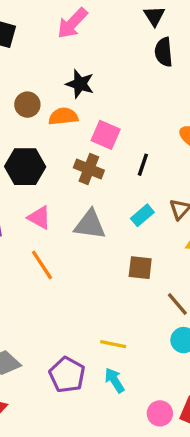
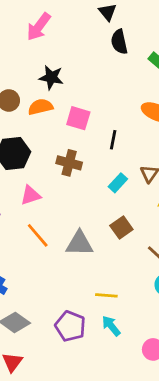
brown cross: (89, 169) -> (69, 163), moved
pink triangle: (39, 218) -> (30, 195), turned -40
gray triangle: (90, 225) -> (79, 243), moved
brown square: (140, 268) -> (121, 228), turned -35

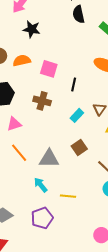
black star: (51, 77) -> (32, 29), moved
purple pentagon: (70, 326) -> (42, 218), turned 30
cyan arrow: (111, 326) -> (41, 185), moved

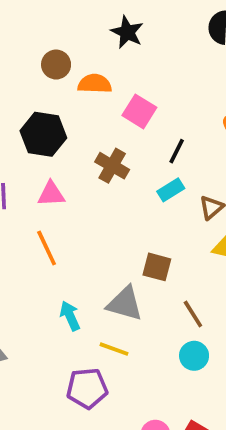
cyan rectangle: (77, 115) -> (171, 190), moved
brown square: (79, 148) -> (157, 267), turned 35
gray triangle: (49, 159) -> (125, 304), moved
purple pentagon: (42, 218) -> (87, 388), moved

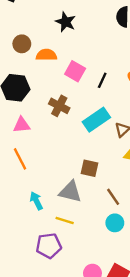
black line: (177, 151) -> (102, 80), moved
cyan rectangle: (171, 190) -> (96, 120), size x1.6

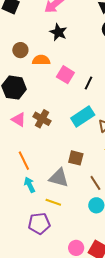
brown cross: (59, 106) -> (42, 119), moved
pink triangle: (22, 125) -> (19, 120), turned 35
orange line: (20, 159) -> (24, 161), moved

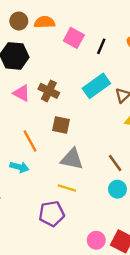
brown circle: (20, 50) -> (19, 21), moved
brown square: (76, 158) -> (61, 125), moved
cyan arrow: (30, 185) -> (19, 167), moved, turned 133

